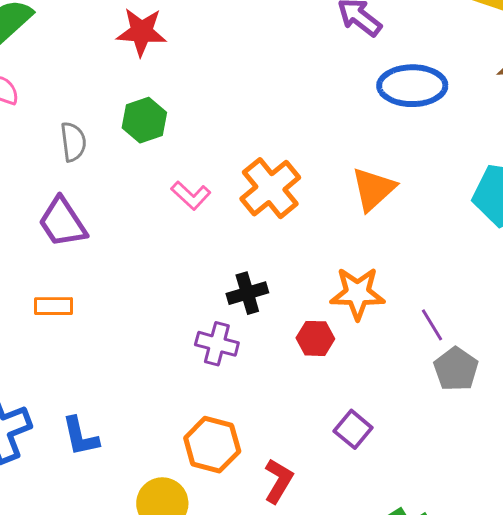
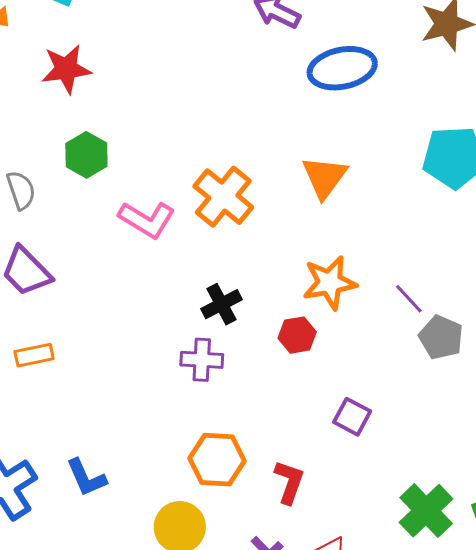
pink L-shape: (191, 195) -> (147, 219), size x1.4

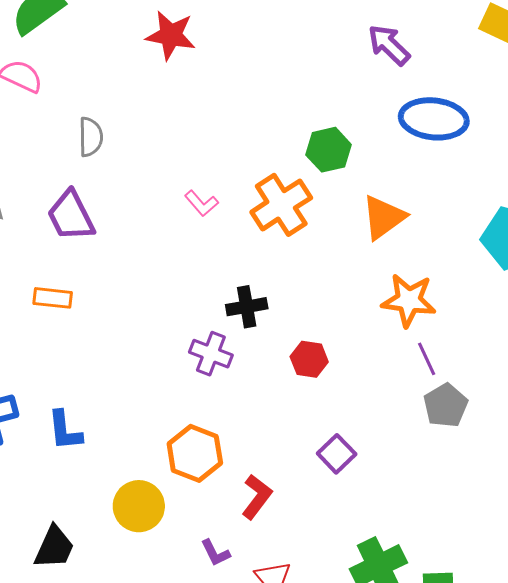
green hexagon: (86, 155) -> (329, 150), moved
pink L-shape: (147, 219) -> (201, 203), size x0.6
orange star: (330, 283) -> (409, 300), moved

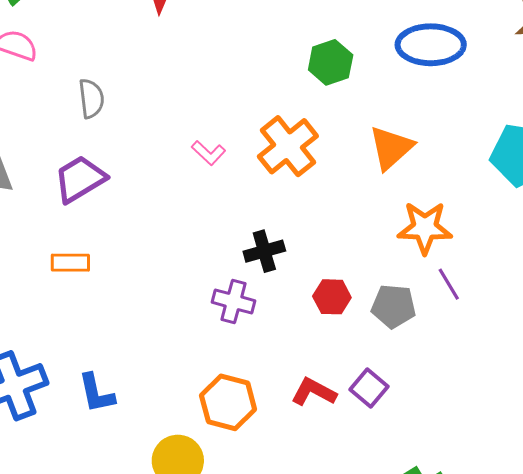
green hexagon: (329, 150) -> (331, 62), moved
purple trapezoid: (71, 216) -> (80, 179), turned 92
gray pentagon: (446, 405) -> (393, 306), moved, turned -30
red L-shape: (257, 497) -> (314, 392), moved, turned -93

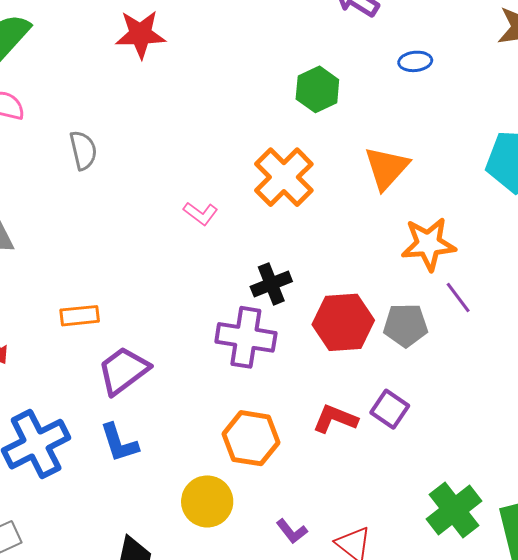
blue ellipse: (431, 45) -> (415, 61), size x0.5
pink L-shape: (209, 153) -> (201, 213), moved
purple trapezoid: (80, 179) -> (123, 371), moved
red hexagon: (332, 297) -> (343, 322), size x1.6
purple cross: (234, 302) -> (246, 337), size x1.4

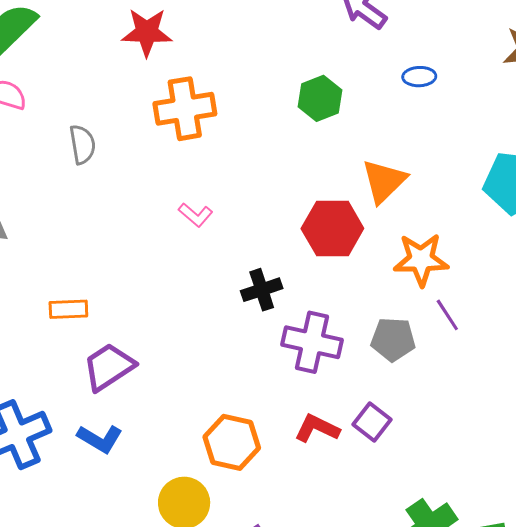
orange cross: (284, 177) -> (185, 109), moved, turned 32
red hexagon: (343, 322) -> (332, 229), moved
purple cross: (246, 337) -> (312, 342), moved
blue L-shape: (119, 443) -> (100, 439), turned -45

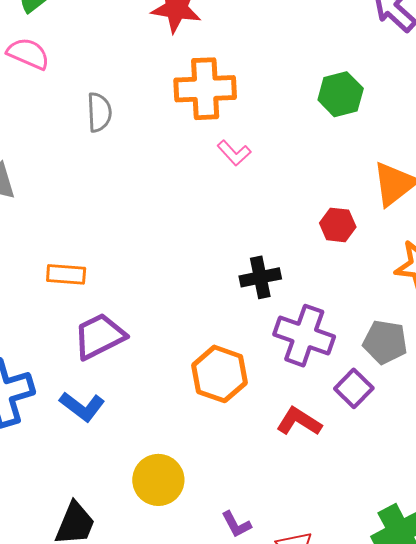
pink L-shape: (196, 215) -> (234, 153), moved
red hexagon: (332, 229) -> (338, 225), size x0.6
purple square: (372, 422) -> (354, 388), moved
orange hexagon: (232, 442) -> (220, 374), moved

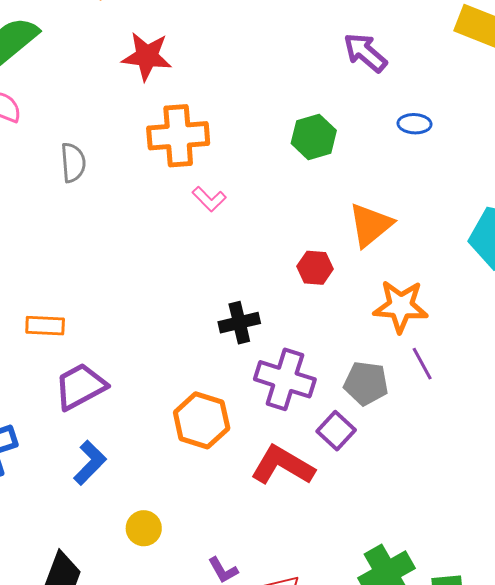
blue L-shape: (82, 407) -> (90, 463), moved, turned -81
red L-shape: (299, 422) -> (283, 465), size x1.4
yellow circle: (158, 480) -> (144, 528), size x0.7

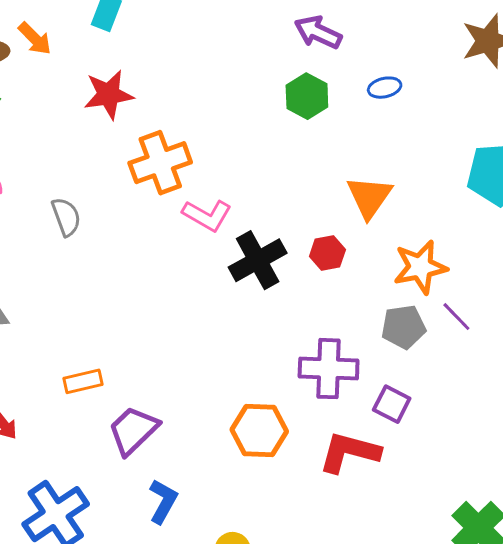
green hexagon: (314, 137) -> (307, 96), moved
pink L-shape: (209, 199) -> (207, 215), size x1.4
black cross: (239, 323) -> (258, 260), moved, size x1.4
gray pentagon: (366, 383) -> (403, 327), moved

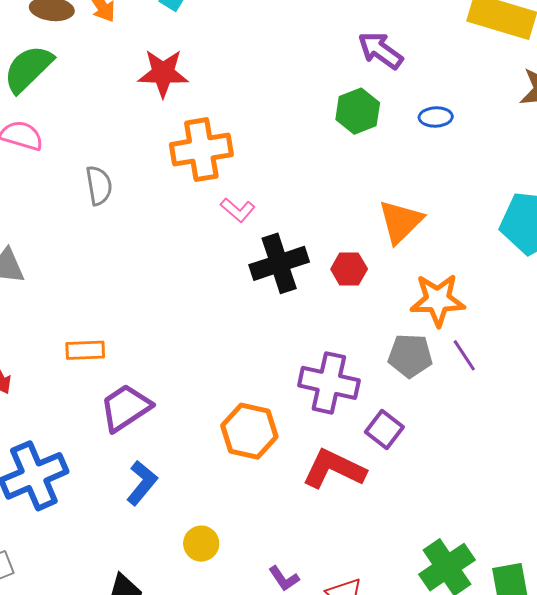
pink L-shape: (207, 215) -> (238, 210), size x0.7

